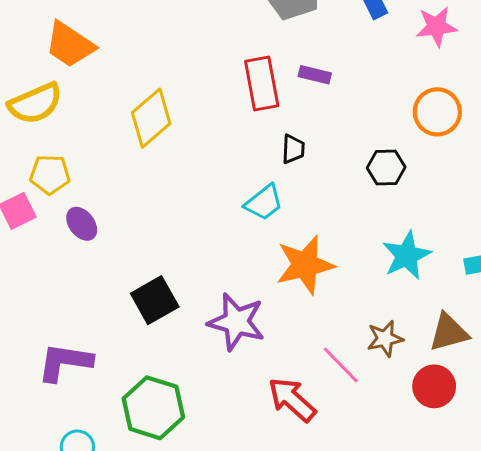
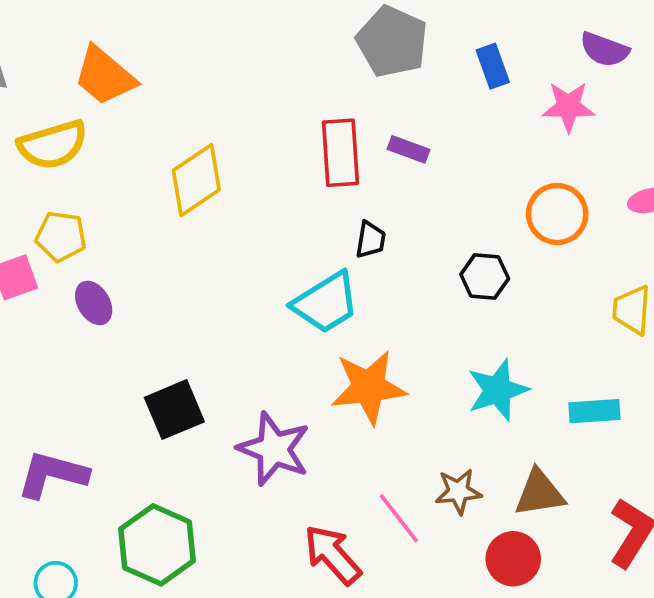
cyan trapezoid: (264, 202) -> (326, 303), size x1.4

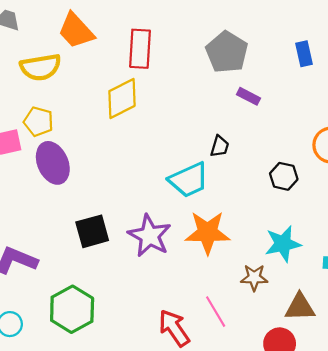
gray pentagon: (392, 42) -> (227, 52), moved
red rectangle: (340, 153) -> (140, 49), moved
purple ellipse: (94, 303) -> (53, 163), size x1.6
purple star: (274, 449) -> (150, 236), moved
brown star: (458, 491) -> (254, 278), moved

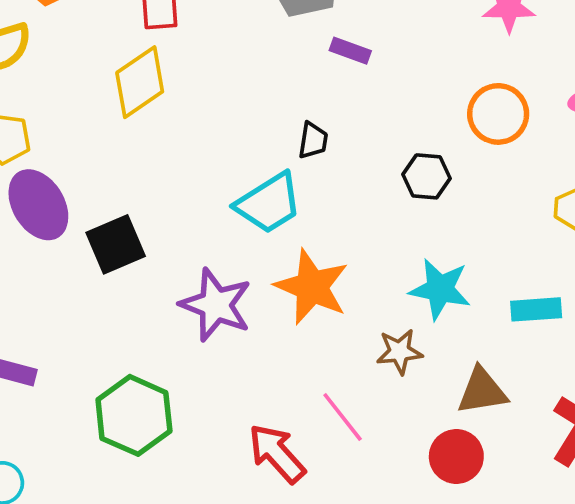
black square: (92, 231) -> (116, 244), moved
orange star: (208, 233) -> (312, 287), turned 30
cyan star: (283, 244) -> (440, 289), turned 30
green hexagon: (72, 309) -> (134, 415), moved

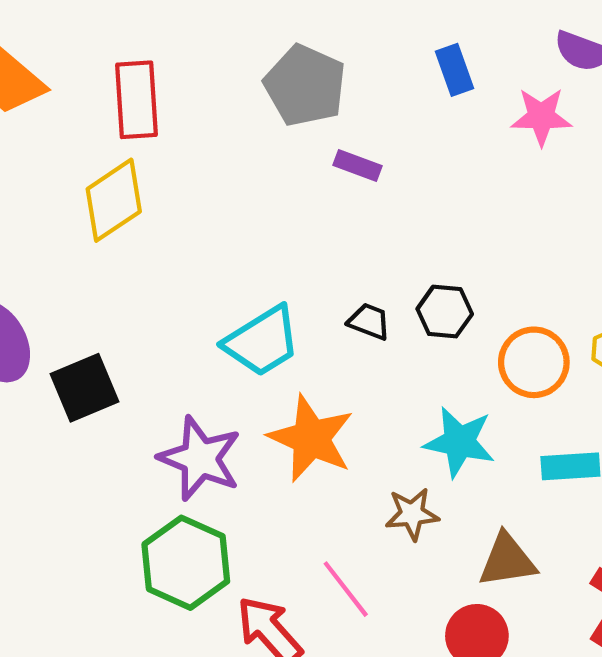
orange circle: (498, 114) -> (534, 362), moved
black trapezoid: (313, 140) -> (369, 321), moved, turned -78
green hexagon: (134, 415) -> (186, 563), moved

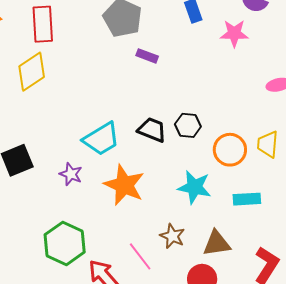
black trapezoid: (369, 321) -> (152, 130), size x1.4
purple star: (200, 458) -> (71, 174), moved, size x0.6
brown star: (412, 514) -> (172, 236), moved, turned 30

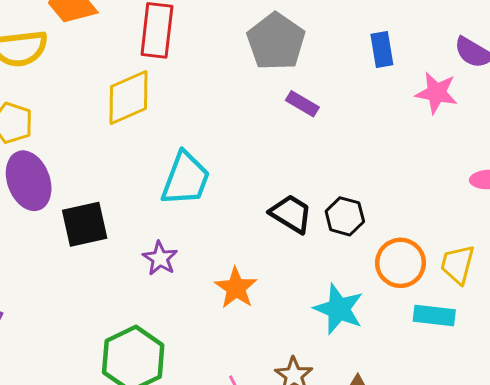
cyan trapezoid: (101, 139) -> (186, 179), moved, turned -48
orange star: (124, 185) -> (236, 288), size x0.7
cyan rectangle: (247, 199) -> (434, 316), moved

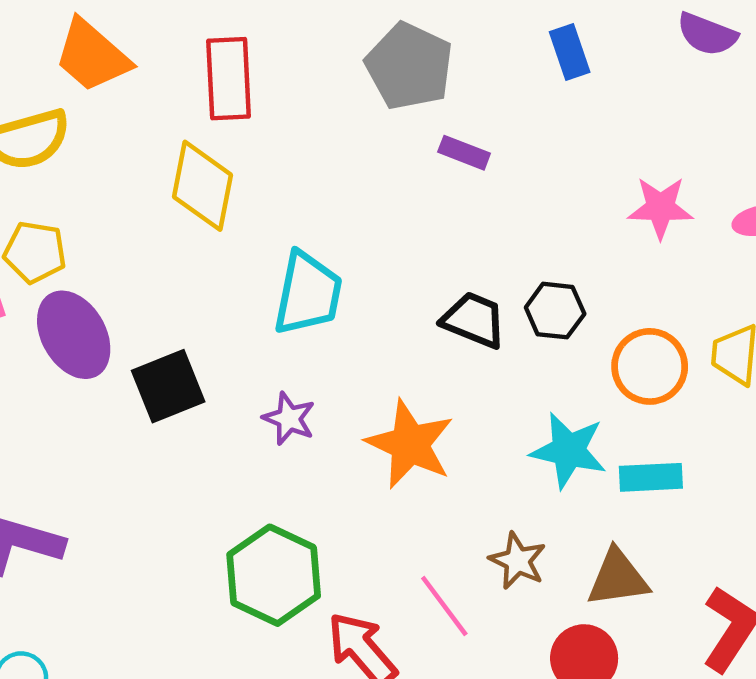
pink star: (436, 93) -> (660, 208), moved
yellow diamond: (128, 97) -> (203, 186), turned -46
orange star: (236, 288) -> (410, 444), size x1.4
cyan rectangle: (434, 316) -> (651, 477), moved

